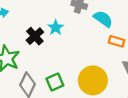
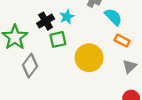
yellow circle: (93, 80) -> (89, 58), moved
green square: (55, 82) -> (58, 39), moved

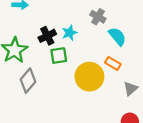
orange rectangle: (122, 41) -> (113, 63), moved

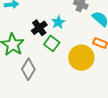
green square: (59, 56) -> (52, 43), turned -35

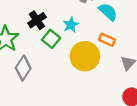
cyan star: (58, 22) -> (71, 25), moved

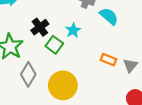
orange rectangle: (107, 40) -> (108, 60), moved
yellow circle: (85, 56) -> (63, 85), moved

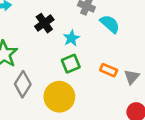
black cross: (40, 27) -> (44, 23), moved
green square: (54, 45) -> (71, 64), moved, turned 30

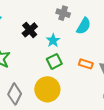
cyan semicircle: (110, 24) -> (84, 26), turned 84
gray diamond: (23, 84) -> (15, 94), moved

